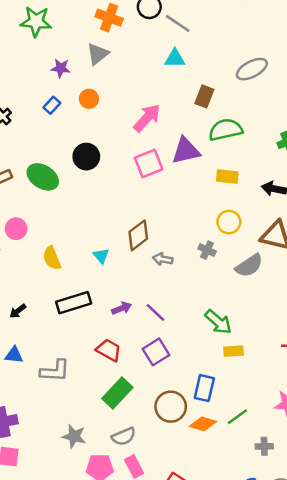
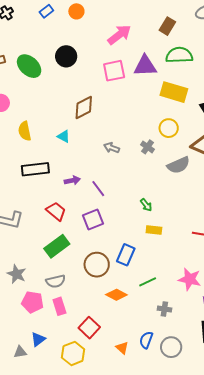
yellow rectangle: (227, 176) -> (174, 92), size x1.5
brown diamond: (138, 235) -> (84, 107), moved
cyan triangle: (101, 256) -> (64, 136), turned -32
green arrow: (218, 322) -> (146, 205), size x0.6
orange diamond: (203, 424) -> (116, 295), moved

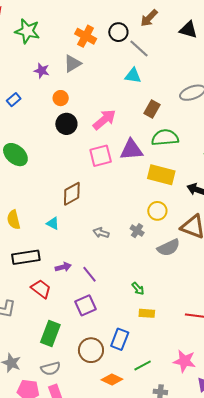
blue rectangle: (46, 11) -> (14, 100), moved
black circle: (66, 56) -> (66, 124), moved
red trapezoid: (56, 211) -> (41, 289), moved
green rectangle: (57, 246) -> (50, 334), turned -30

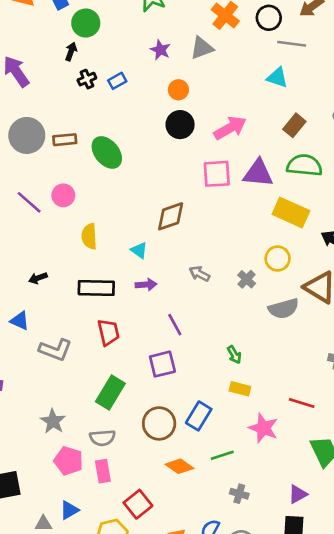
gray line: (139, 48) -> (292, 44), turned -45
purple arrow: (63, 267) -> (146, 285), moved
red trapezoid: (41, 289) -> (108, 332), turned 30
pink star: (184, 361) -> (263, 428), moved

